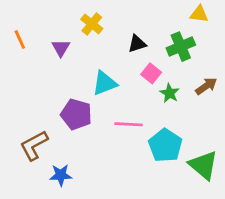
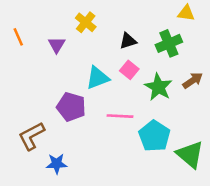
pink square: (151, 73) -> (129, 70), moved
green star: (170, 93) -> (158, 87), size x1.5

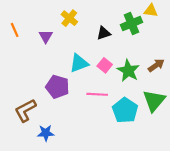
green cross: (169, 43) -> (131, 23), moved
pink square: (129, 70) -> (105, 65), moved
green triangle: (190, 154) -> (154, 101), moved, turned 30

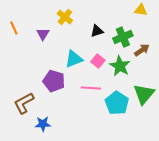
green cross: (131, 23) -> (123, 37), moved
brown arrow: (156, 65) -> (142, 50), moved

